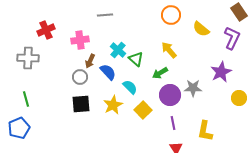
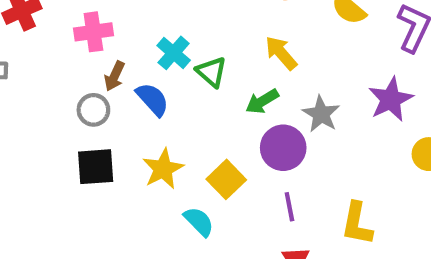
cyan semicircle: (130, 87) -> (199, 222), moved
gray star: (193, 88) -> (321, 114), moved, turned 30

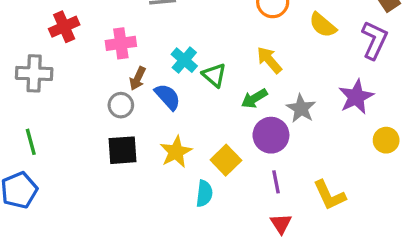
cyan semicircle: (199, 222) -> (204, 194), turned 52
yellow L-shape: (357, 224) -> (329, 195), turned -36

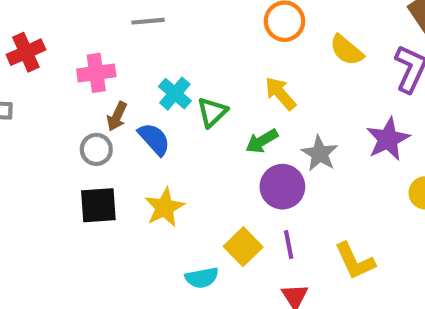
green triangle: (214, 75) -> (212, 112), turned 36
yellow square: (226, 160) -> (243, 247), moved
cyan semicircle: (204, 194) -> (202, 278), moved, turned 72

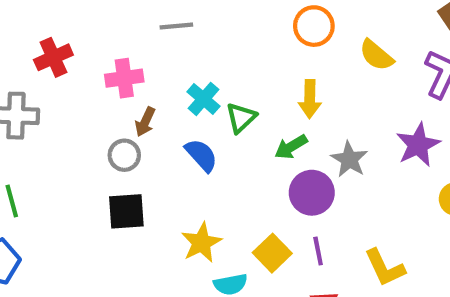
yellow arrow: (280, 94) -> (310, 99), turned -138
blue semicircle: (154, 139) -> (201, 155), moved
yellow star: (165, 207) -> (201, 243), moved

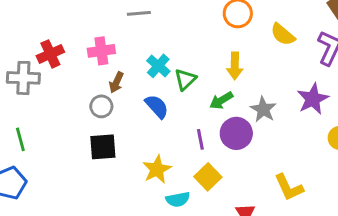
red cross: (53, 57) -> (50, 54), moved
purple line: (318, 251) -> (200, 139), moved

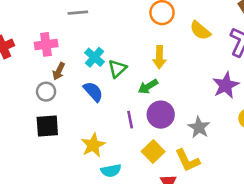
gray star: (263, 109) -> (199, 127), moved
yellow square: (208, 177) -> (153, 152), moved
yellow L-shape: (289, 187) -> (187, 160), moved

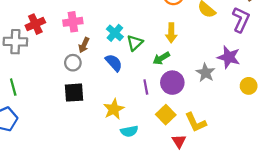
purple star: (226, 85) -> (229, 57), turned -30
gray star: (199, 127) -> (206, 73), moved

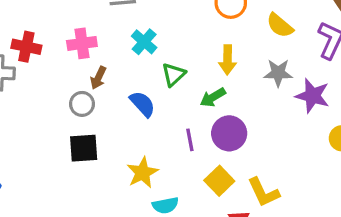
red cross: (35, 24) -> (26, 47), turned 36
cyan cross: (115, 33) -> (144, 42), moved
gray star: (206, 73) -> (278, 73), moved, turned -30

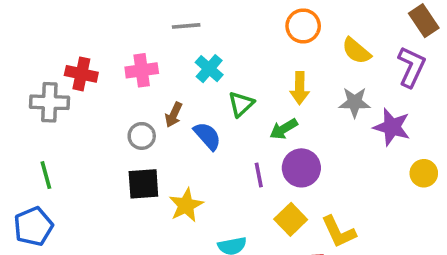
brown arrow: (98, 78) -> (174, 115), moved
yellow star: (142, 173) -> (186, 205), moved

